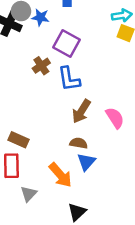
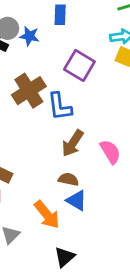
purple square: (67, 44) -> (79, 65), moved
brown cross: (41, 66) -> (29, 91), size x1.6
blue triangle: (86, 162) -> (77, 200), turned -42

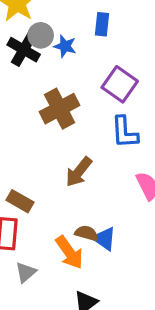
blue L-shape: (60, 107) -> (125, 132), moved
brown arrow: (73, 143) -> (79, 172), moved
brown semicircle: (68, 179) -> (86, 233), moved

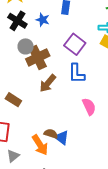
gray circle: (41, 35) -> (26, 46), moved
brown arrow: (79, 172) -> (48, 83), moved
brown rectangle: (20, 201) -> (13, 100), moved

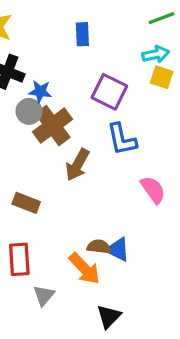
blue star: (43, 20) -> (40, 92), moved

